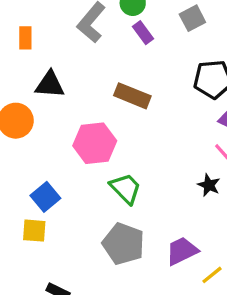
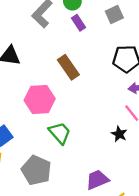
brown rectangle: (132, 96) -> (68, 67), turned 30
gray pentagon: (123, 244) -> (36, 170), moved

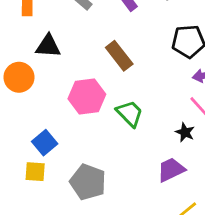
green trapezoid: (60, 133) -> (130, 113), moved
purple trapezoid: (97, 180) -> (171, 170), moved

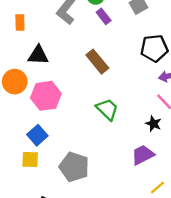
pink hexagon: (87, 97) -> (46, 96), moved

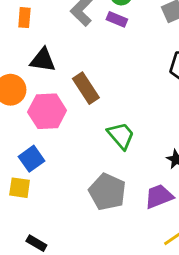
purple rectangle: (104, 16) -> (117, 19), moved, turned -35
brown rectangle: (97, 62) -> (86, 88), moved
gray pentagon: (74, 167) -> (107, 192), moved

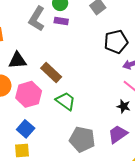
green trapezoid: (121, 136) -> (66, 101), moved

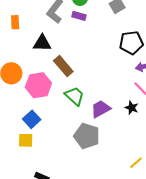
black triangle: (17, 60) -> (42, 43), moved
purple trapezoid: (118, 134) -> (101, 109), moved

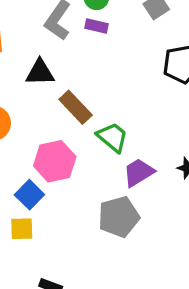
pink hexagon: (38, 85) -> (55, 161), moved
green trapezoid: (74, 96) -> (113, 137), moved
gray pentagon: (87, 136) -> (119, 217), turned -30

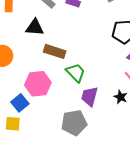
brown rectangle: (76, 107) -> (55, 51), turned -35
purple trapezoid: (139, 172) -> (89, 96), turned -50

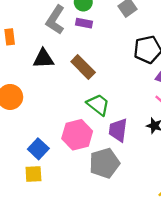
brown rectangle: (55, 51) -> (83, 67), moved, turned 35
pink hexagon: (38, 84) -> (77, 135), moved

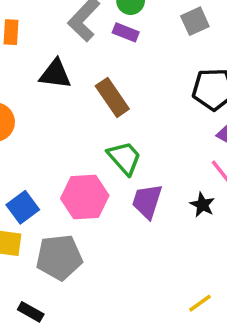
gray pentagon: (104, 163) -> (59, 257), moved

